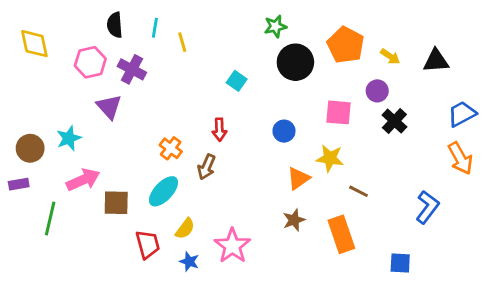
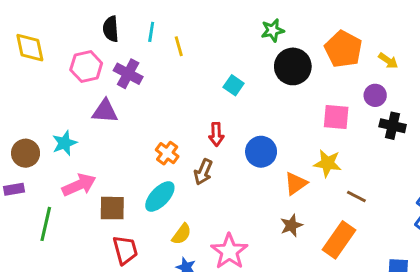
purple triangle: (109, 107) -> (105, 111), turned -44
black cross: (394, 121) -> (393, 126), turned -30
blue circle: (284, 131) -> (261, 152), moved, size x1.4
orange rectangle: (341, 234) -> (339, 240), turned 54
red trapezoid: (148, 244) -> (125, 250), moved

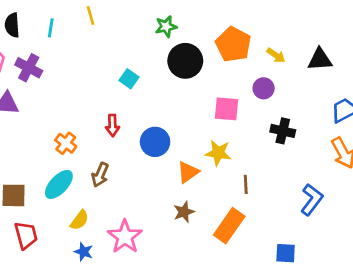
yellow line: (179, 46) -> (90, 16), moved
black cross: (393, 126) -> (283, 131), moved
brown arrow: (203, 172) -> (100, 175), moved
brown line: (356, 196) -> (246, 184), turned 60

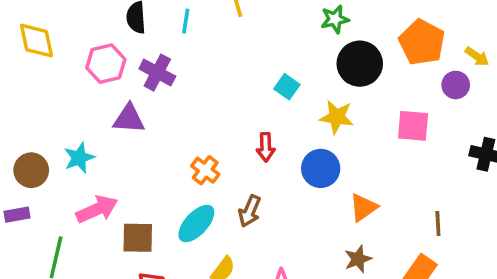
purple circle: (264, 88) -> (456, 85), moved
yellow star: (218, 153) -> (337, 117), moved

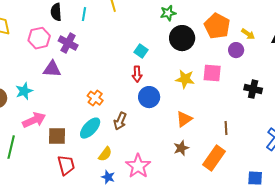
yellow star: (337, 117) -> (185, 79), moved
red arrow: (266, 147) -> (137, 74), moved
blue circle: (321, 168) -> (149, 97), moved

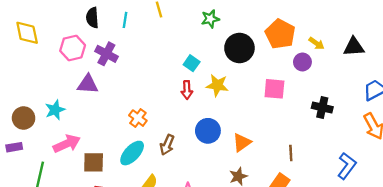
green star: (168, 13) -> (210, 19), moved
yellow star: (185, 79) -> (217, 85), moved
blue circle: (149, 97) -> (208, 131), moved

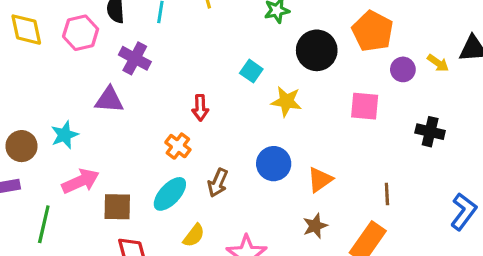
yellow arrow: (316, 43) -> (438, 63), moved
pink hexagon: (73, 48) -> (81, 33), moved
red arrow: (187, 90) -> (200, 108), moved

